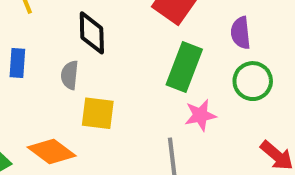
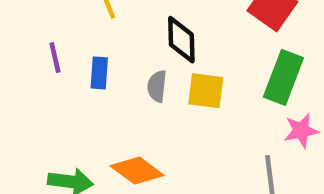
yellow square: (98, 113) -> (206, 91), moved

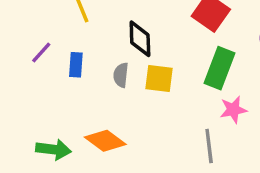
purple line: (55, 57) -> (41, 53), turned 55

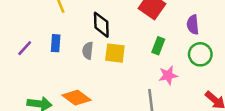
purple line: (41, 53) -> (25, 48), moved
green rectangle: (219, 68) -> (158, 46), size x0.6

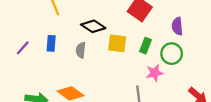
black diamond: (101, 25) -> (93, 26), turned -55
yellow square: (115, 53) -> (117, 43), moved
green circle: (200, 54) -> (172, 54), moved

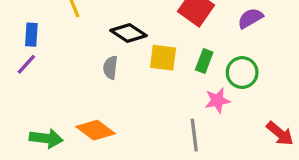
purple semicircle: (177, 26) -> (250, 18), moved, turned 66
blue rectangle: (51, 43) -> (31, 35), moved

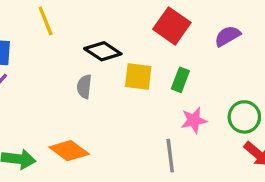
green circle: (242, 73) -> (244, 117), moved

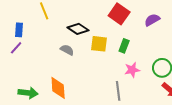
gray semicircle: (84, 87) -> (67, 50), turned 112
orange diamond: (69, 151) -> (58, 88), turned 50

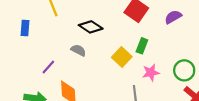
yellow square: (99, 44) -> (122, 57), moved, turned 36
purple line: (16, 48) -> (48, 67), moved

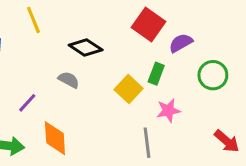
purple semicircle: (173, 17) -> (181, 43), moved
green circle: (184, 70) -> (213, 75), moved

